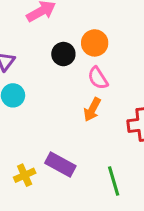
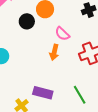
pink semicircle: (98, 78) -> (62, 34), moved

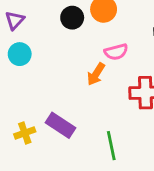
pink semicircle: (62, 34) -> (116, 52), turned -77

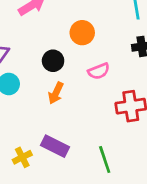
black circle: (72, 18) -> (53, 61), moved
orange arrow: (96, 74) -> (56, 93), moved

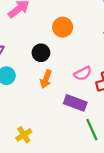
pink semicircle: (99, 71) -> (83, 73), moved
purple rectangle: (55, 146) -> (75, 103), moved

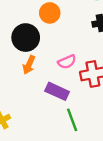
black circle: (41, 53) -> (26, 38), size x1.5

